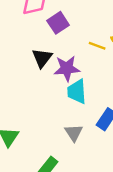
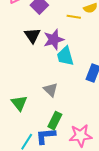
gray triangle: (74, 133) -> (51, 90), moved

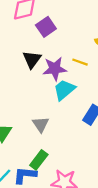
yellow line: (74, 17) -> (80, 62), moved
cyan trapezoid: (65, 56) -> (64, 90), turned 55

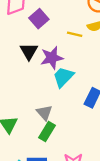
yellow line: (80, 62) -> (75, 34), moved
green rectangle: (39, 160) -> (47, 131), moved

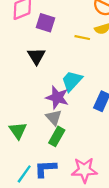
purple square: (39, 19) -> (46, 23), turned -30
purple star: (52, 58) -> (57, 97), moved, turned 30

